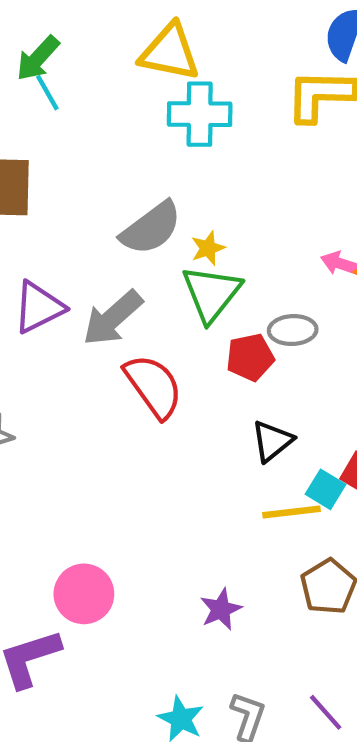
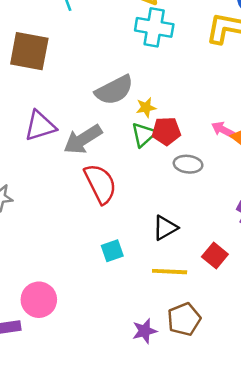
green triangle: (211, 293) -> (144, 135), size x0.7
red pentagon: (250, 357) -> (166, 131), moved
cyan square: (326, 489) -> (112, 251), moved, turned 30
purple star: (221, 609) -> (145, 331), moved

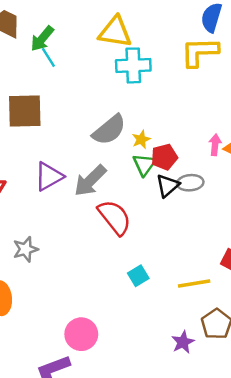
pink arrow: (223, 130) -> (215, 145), turned 80
black triangle: (165, 228) -> (168, 186), moved

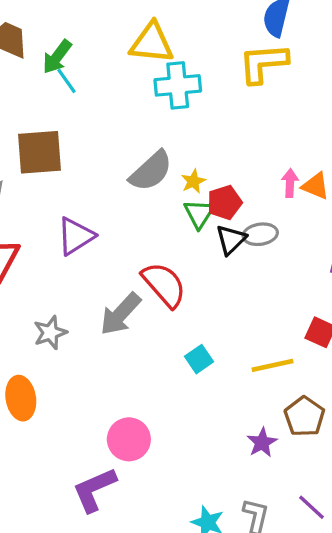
gray arrow: (90, 181) -> (120, 314), moved

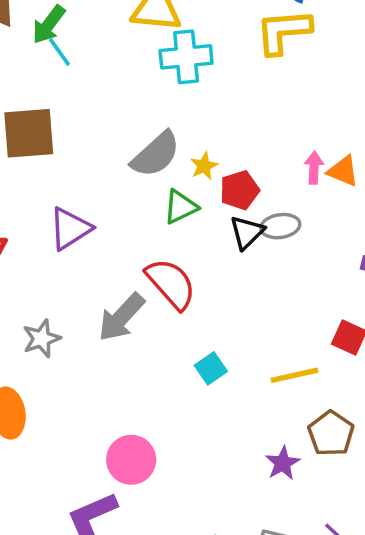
green triangle: (199, 214) -> (181, 207), moved, turned 32

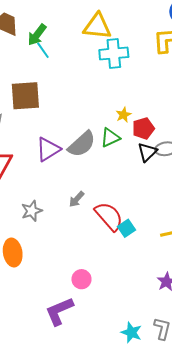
gray semicircle: (156, 154) -> (82, 144), moved
red semicircle: (171, 284) -> (109, 216), moved
gray arrow: (121, 317) -> (77, 199), size x0.6
pink circle: (131, 460) -> (81, 279), size x0.7

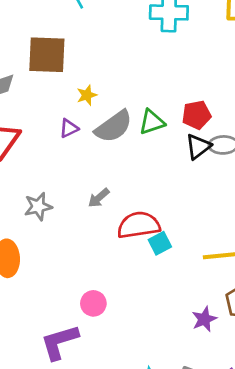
yellow star: (123, 115) -> (87, 95), moved
purple triangle: (48, 149) -> (69, 128), size x0.6
red semicircle: (109, 216) -> (139, 225), turned -64

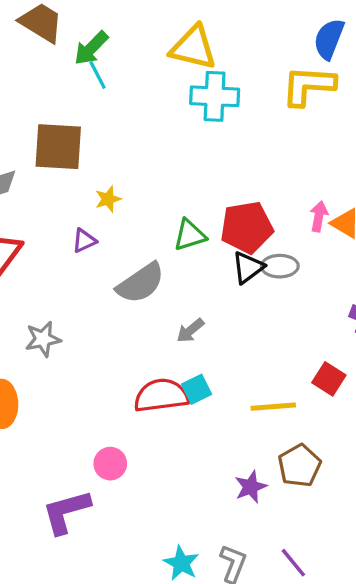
red pentagon: (197, 115) -> (247, 227), size x1.4
gray semicircle: (114, 126) -> (141, 283), moved
gray arrow: (99, 198) -> (190, 331), moved
red semicircle: (139, 225) -> (161, 396), moved

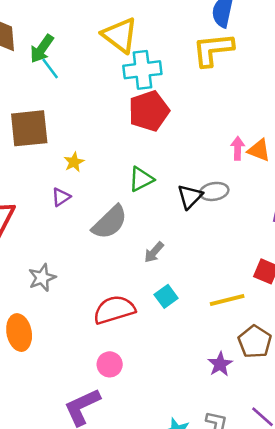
yellow triangle: (193, 48) -> (120, 35), turned 33
red pentagon: (247, 227) -> (149, 111), moved
red semicircle: (161, 396) -> (114, 310), moved

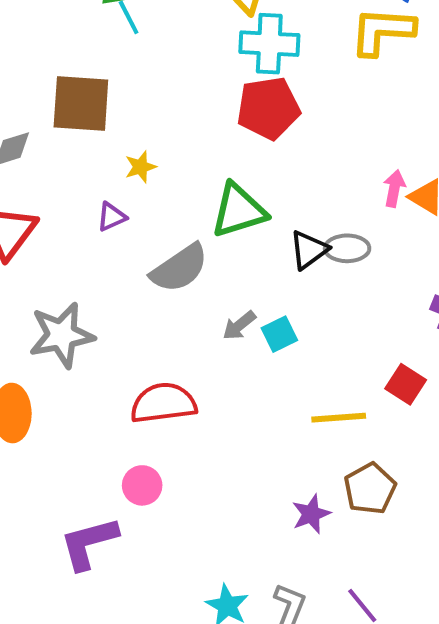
green triangle: (141, 179) -> (239, 211), size x1.4
gray star: (42, 278) -> (62, 335), size x1.5
cyan square: (166, 296) -> (279, 334), moved

